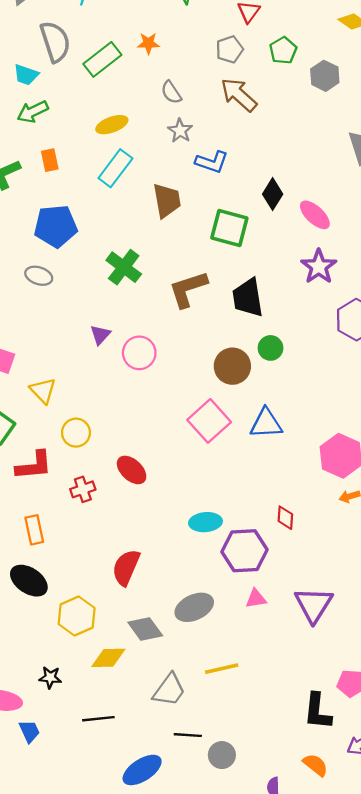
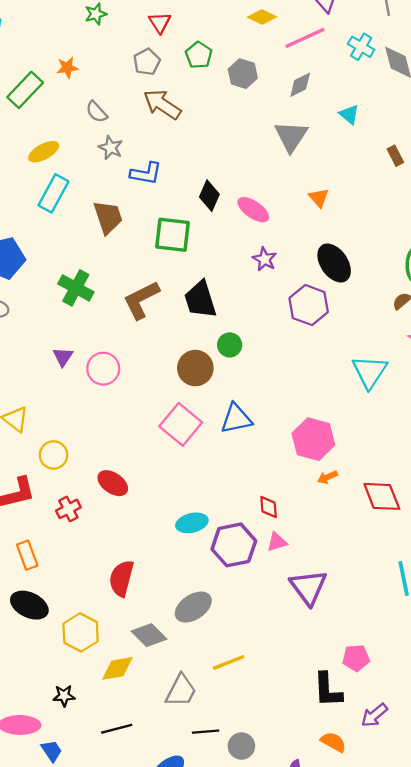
purple star: (319, 267) -> (265, 259), size x0.7
pink triangle: (256, 599) -> (277, 542), moved

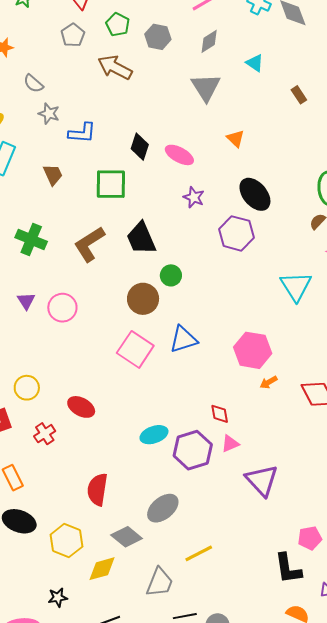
brown arrow: (162, 104) -> (115, 67), moved
brown trapezoid: (108, 217) -> (53, 175), size x0.7

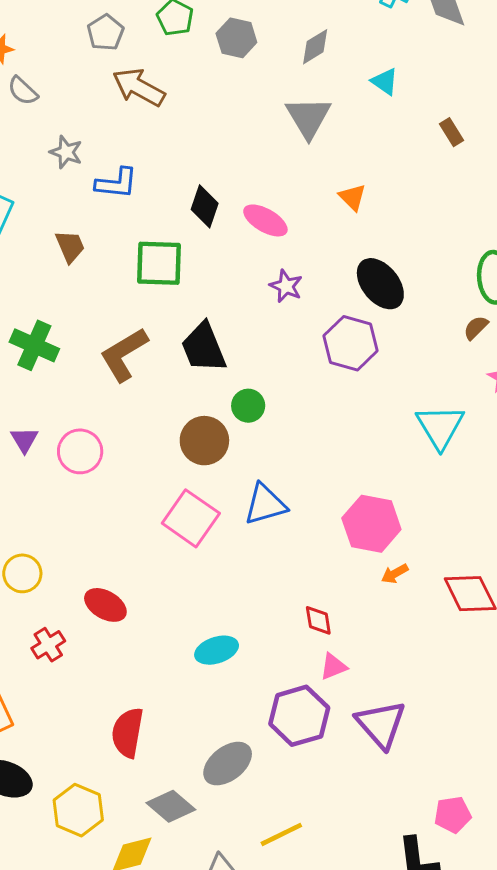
brown arrow: (115, 67) -> (139, 87), moved
gray semicircle: (33, 83) -> (23, 91), moved
purple hexagon: (193, 450) -> (299, 716), moved

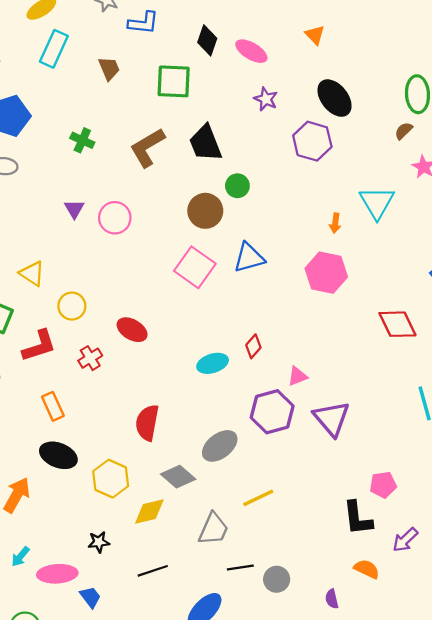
green cross: (34, 345) -> (82, 140), size x0.7
orange arrow: (395, 574) -> (335, 223), moved, turned -54
red diamond: (318, 620) -> (253, 346), moved, turned 50

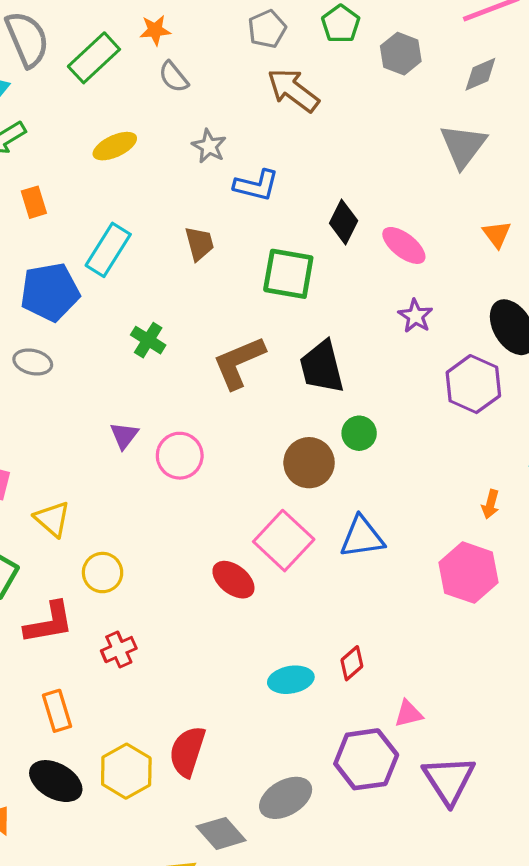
cyan rectangle: (54, 49) -> (108, 250), moved
red ellipse: (132, 330) -> (233, 580), moved
yellow hexagon: (111, 479) -> (126, 771), moved

